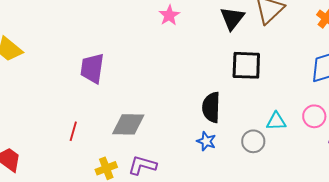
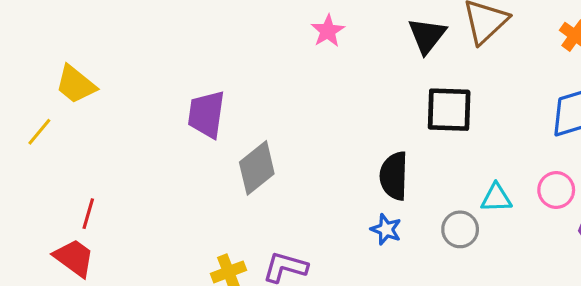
gray diamond: (128, 124) -> (257, 168), moved, turned -40
red line: (73, 131) -> (88, 214), moved

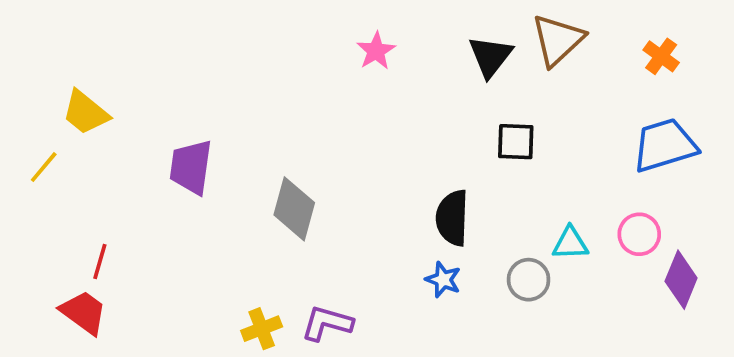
black square: (449, 110) -> (516, 142), size x0.7
purple trapezoid: (206, 114) -> (191, 167), moved
gray diamond: (257, 168) -> (294, 209), turned -36

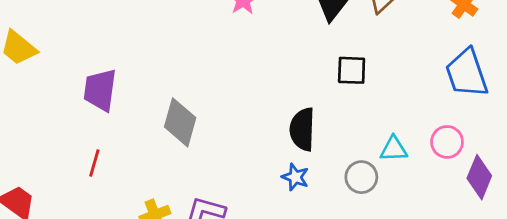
blue trapezoid: (665, 145) -> (467, 73), turned -92
red line: (100, 261) -> (94, 163), moved

